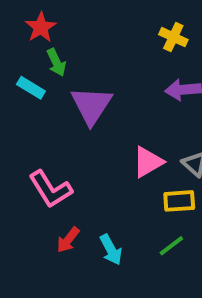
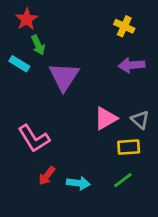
cyan arrow: (111, 250) -> (78, 183), turned -55

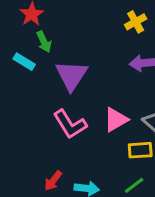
yellow cross: (124, 26) -> (136, 22), turned 36
pink L-shape: (34, 138) -> (70, 124), moved

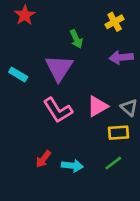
green arrow: (44, 42) -> (76, 39), moved
cyan rectangle: (24, 62) -> (18, 75), moved

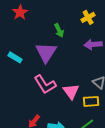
pink triangle: (97, 106) -> (71, 91), moved, turned -36

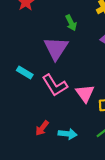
cyan rectangle: (15, 57) -> (25, 73), moved

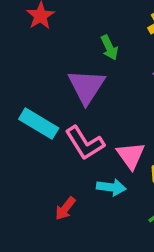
cyan rectangle: (25, 73) -> (39, 124), size x1.5
cyan arrow: (68, 134) -> (111, 187), moved

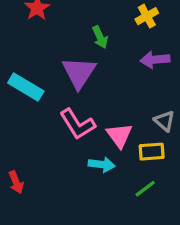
cyan rectangle: (39, 124) -> (26, 87), moved
red arrow: (65, 208) -> (16, 182), moved, turned -60

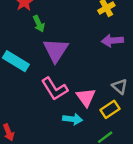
green arrow: (100, 37) -> (39, 24), moved
yellow rectangle: (152, 152) -> (110, 109), turned -30

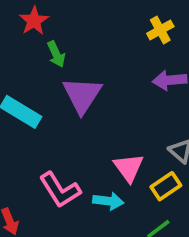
pink L-shape: (54, 89) -> (60, 190), moved

